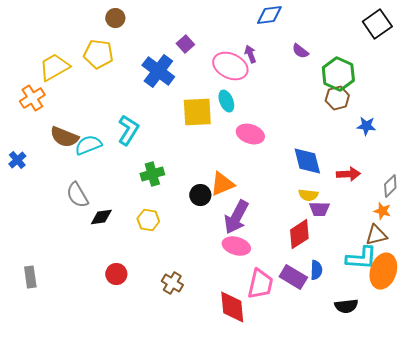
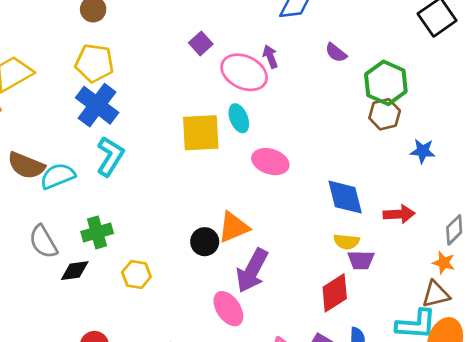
purple square: (185, 44) -> (201, 43), moved
yellow pentagon: (98, 54) -> (94, 63), moved
blue cross: (158, 71) -> (97, 105), moved
green cross: (152, 174) -> (97, 232), moved
pink ellipse: (236, 246) -> (228, 309), moved, turned 40

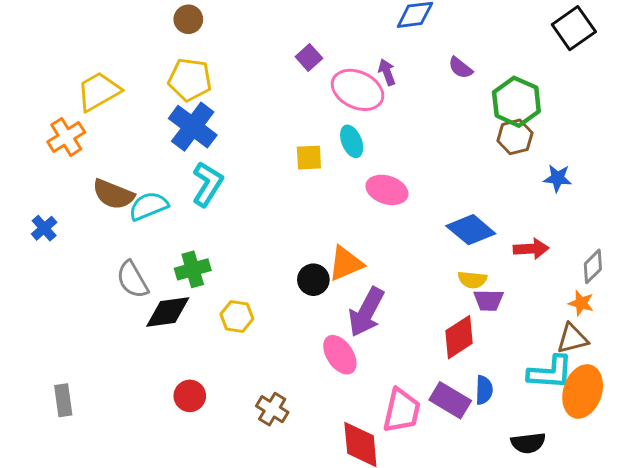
yellow square: (201, 133) -> (309, 158), size x0.6
blue diamond: (345, 197) -> (471, 230), turned -36
black diamond: (75, 271) -> (168, 312), size x1.4

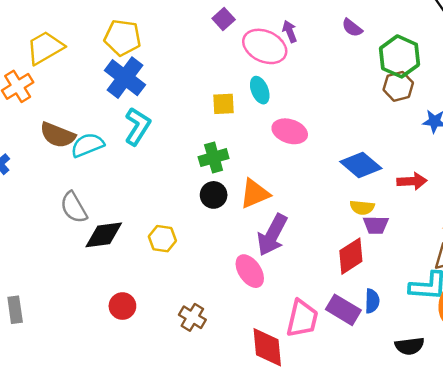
green cross: (193, 269) -> (214, 158), moved
black circle: (313, 280) -> (214, 195), moved

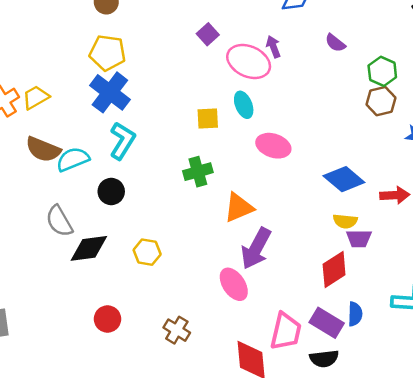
yellow trapezoid: (45, 48) -> (36, 97), moved, size x0.7
green hexagon: (400, 56) -> (382, 71), size x0.7
black circle: (214, 195) -> (111, 191), moved
black semicircle: (410, 346) -> (324, 359), moved

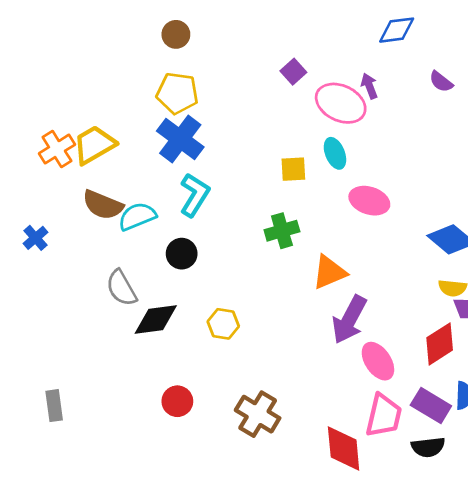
yellow trapezoid: (36, 97) -> (94, 145), size x1.4
pink ellipse: (234, 284) -> (378, 361), moved
brown cross: (177, 330) -> (258, 414), size x1.4

